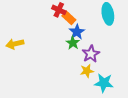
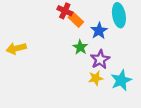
blue star: (77, 32) -> (99, 31), moved
cyan star: (104, 83) -> (121, 80), moved, turned -30

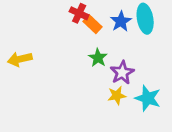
blue star: (99, 31) -> (121, 21), moved
cyan star: (121, 80) -> (148, 98), turned -30

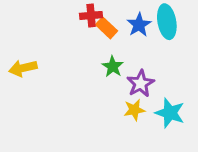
red cross: (79, 13) -> (91, 15), turned -30

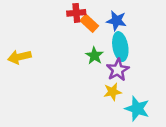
cyan ellipse: (167, 22) -> (120, 47), moved
blue star: (139, 25) -> (116, 21), turned -30
cyan star: (170, 113) -> (137, 109), moved

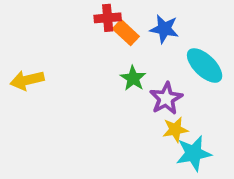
cyan ellipse: (120, 47) -> (205, 65), moved, turned -36
yellow star: (113, 92) -> (175, 130), moved
cyan star: (137, 109) -> (194, 153), turned -30

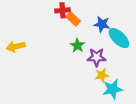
blue star: (164, 29) -> (102, 24), moved
purple star: (166, 98) -> (97, 57), turned 30

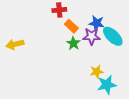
orange rectangle: (73, 19) -> (71, 26), moved
purple star: (97, 57) -> (92, 36), moved

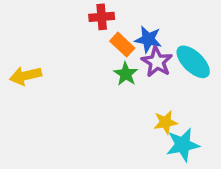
blue star: (97, 23) -> (148, 39), moved
purple star: (92, 36) -> (157, 62), turned 30

